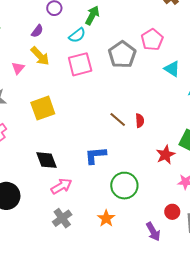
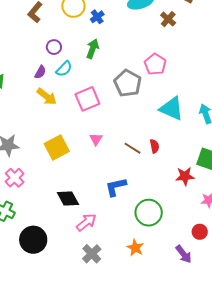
cyan semicircle: (77, 35) -> (64, 69), moved
pink triangle: (18, 68) -> (96, 139), moved
cyan triangle: (172, 69) -> (172, 108), moved, size x1.5
red star: (166, 155) -> (185, 176), turned 30

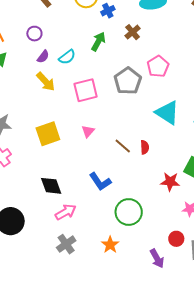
brown cross: (168, 19) -> (133, 32), moved
purple circle: (54, 47) -> (34, 34), moved
blue L-shape: (116, 187) -> (100, 182), turned -120

